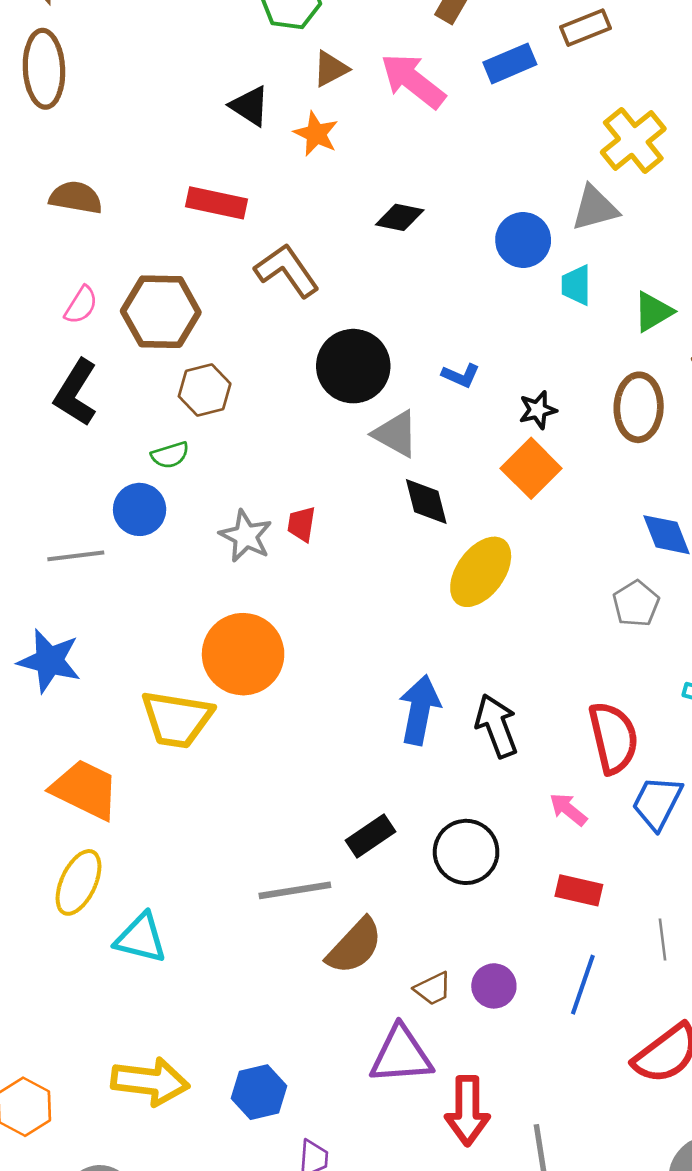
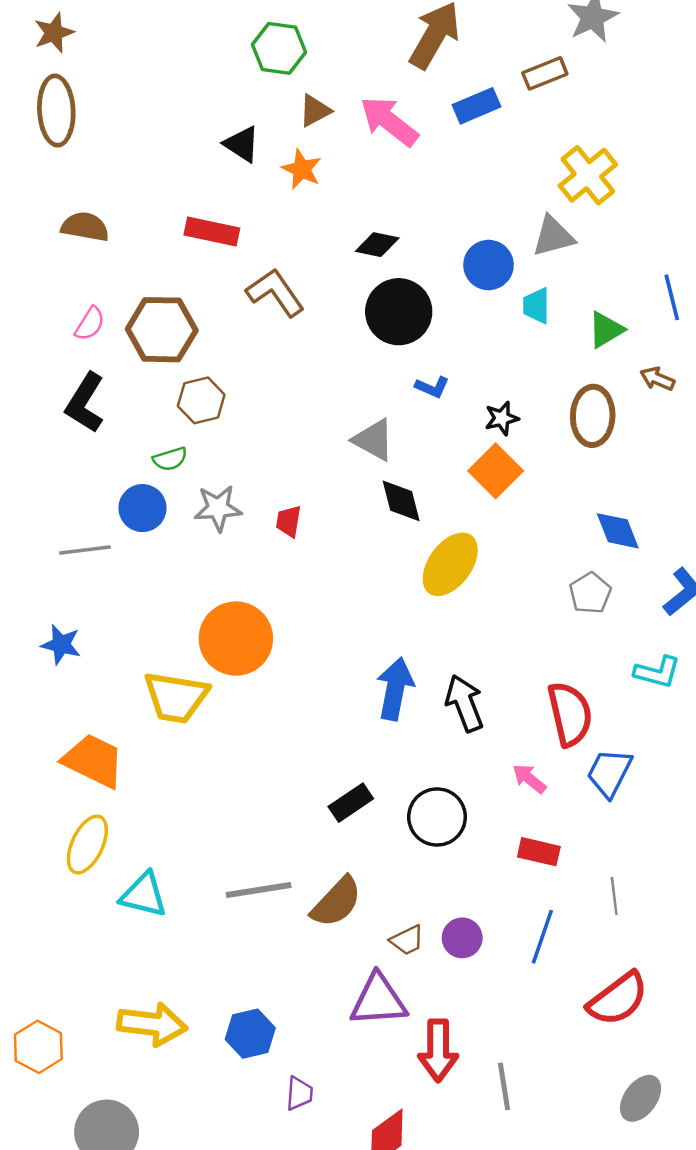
black circle: (353, 366) -> (399, 312), moved
gray star: (246, 536) -> (218, 508), moved, turned -30
blue star: (49, 661) -> (61, 645), size x0.7
gray line: (295, 890) -> (259, 890), moved

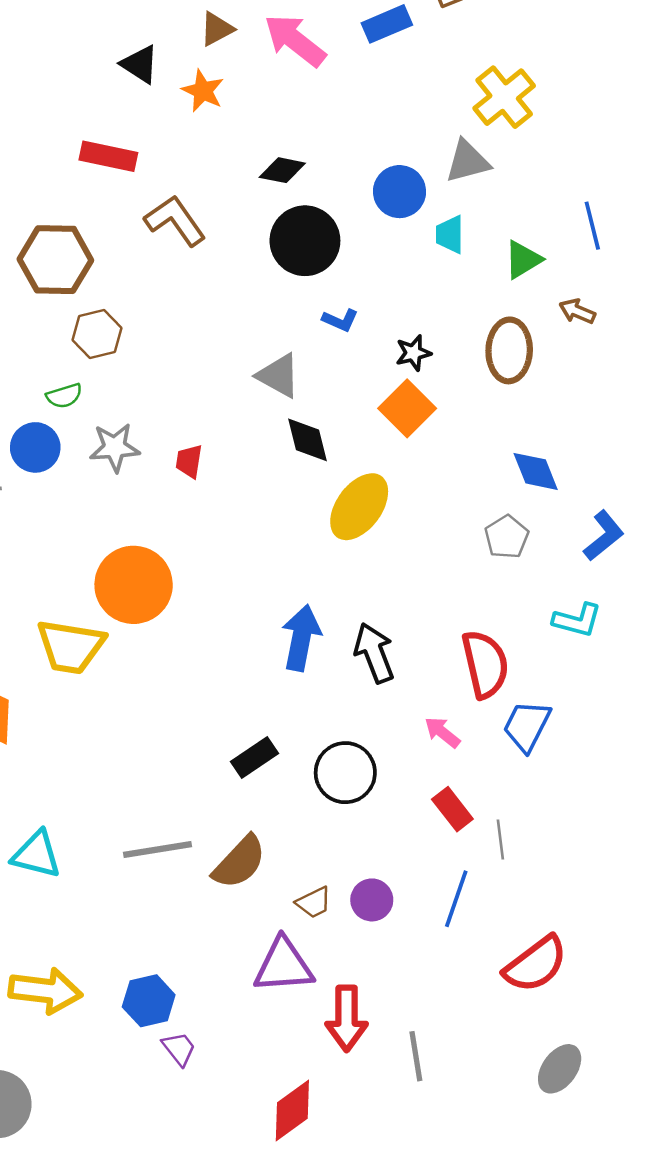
red rectangle: (539, 852) -> (452, 809), turned 39
gray line: (614, 896) -> (500, 839), moved
purple trapezoid: (299, 1094) -> (179, 1049), moved, turned -42

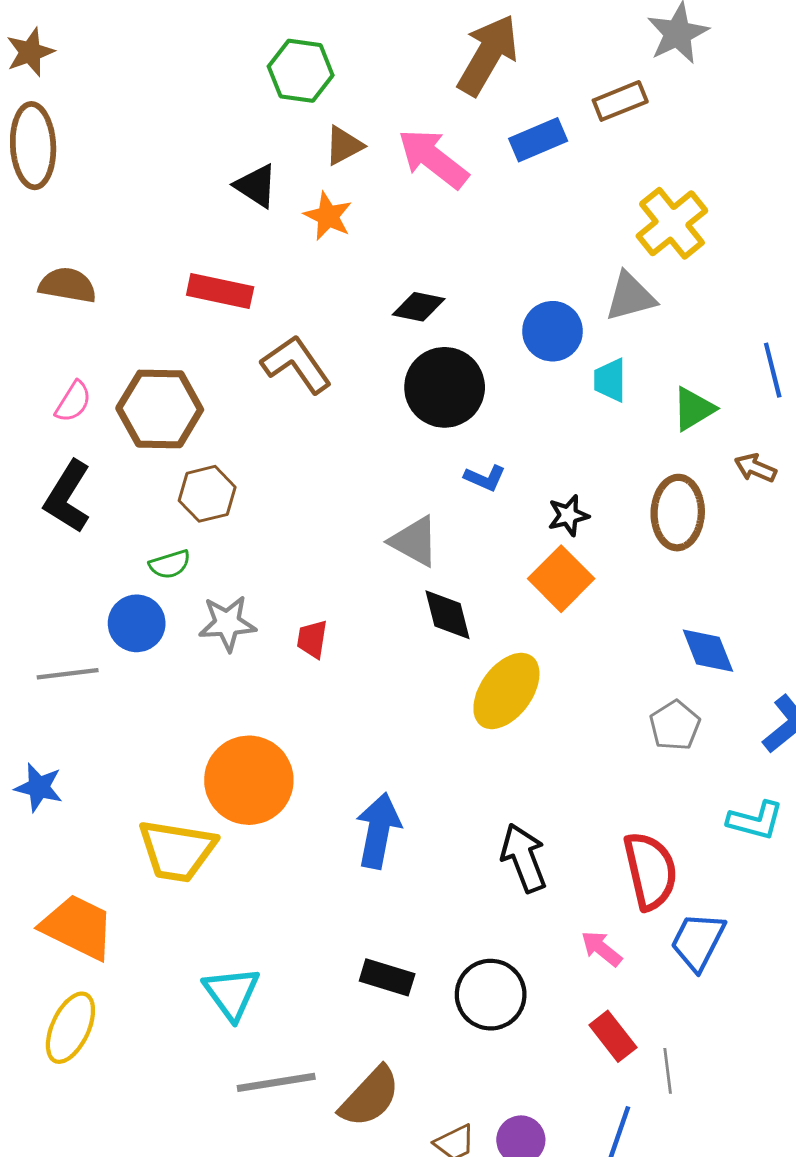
blue arrow: (301, 638) -> (378, 831), moved
black rectangle: (255, 758) -> (387, 977), turned 51
cyan triangle: (37, 855) -> (232, 993), moved, turned 40

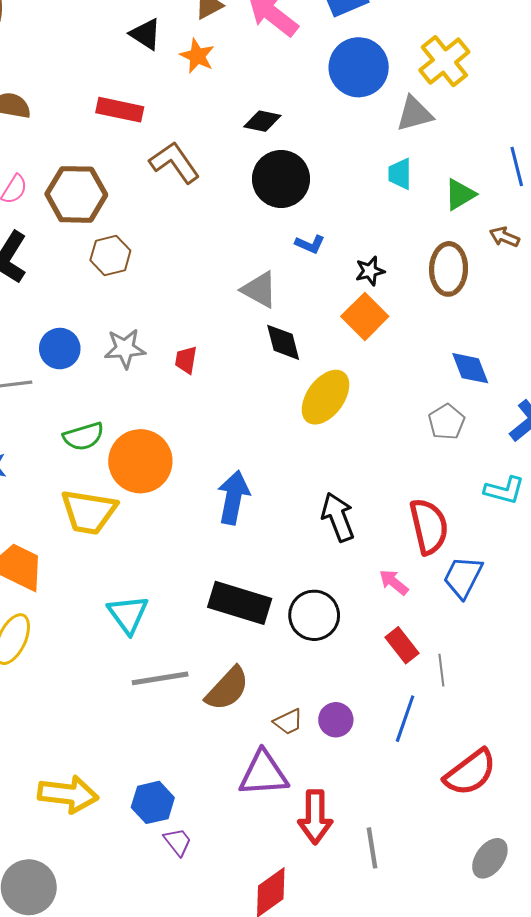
blue circle: (553, 331) -> (359, 67), moved, size x1.4
green semicircle: (170, 564) -> (84, 436), moved, size x1.4
black rectangle: (387, 977) -> (240, 603), size x1.6

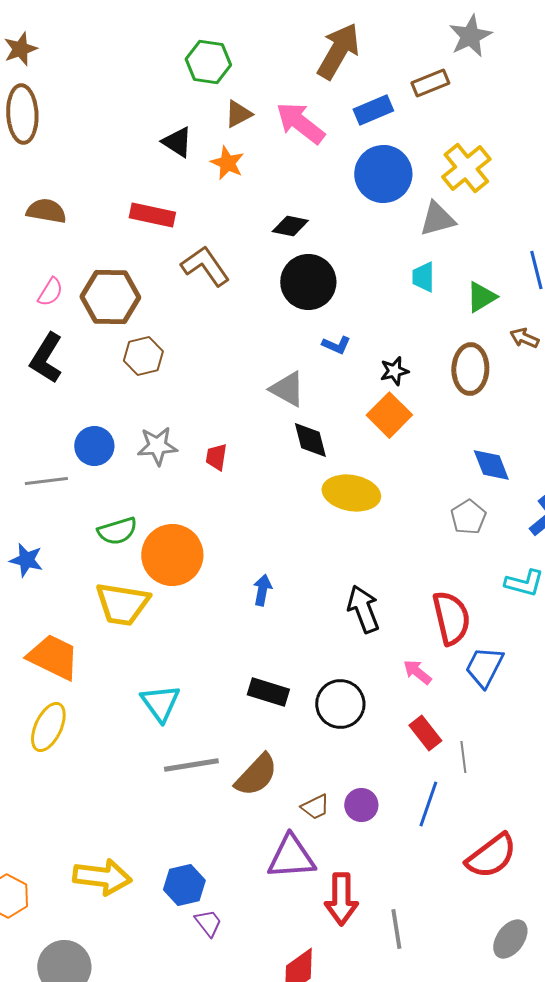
yellow ellipse: (325, 397) -> (351, 493), turned 64
blue arrow: (233, 497) -> (262, 590), size x0.6
black rectangle: (240, 603) -> (268, 692), size x0.7

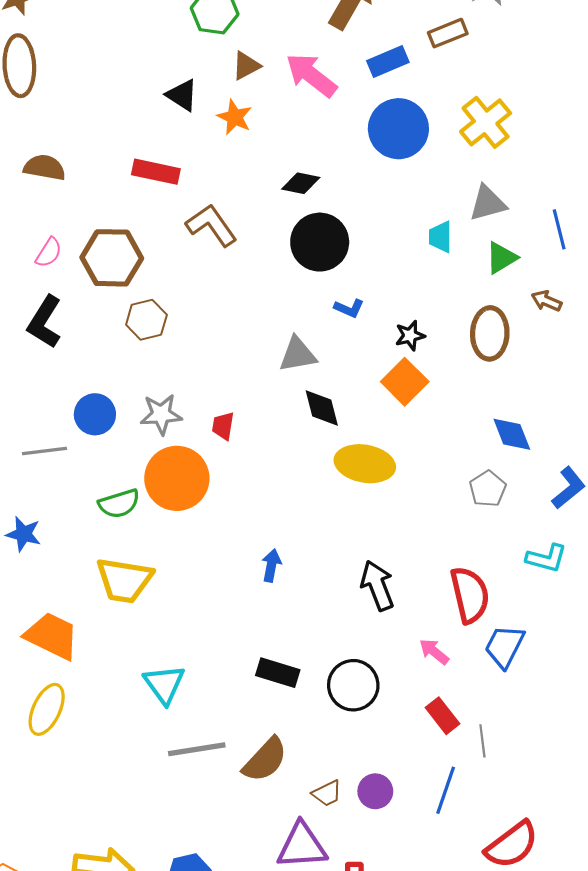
gray triangle: (437, 219) -> (488, 203), moved
gray triangle: (287, 389) -> (298, 354), turned -39
orange circle: (172, 555) -> (177, 478), moved

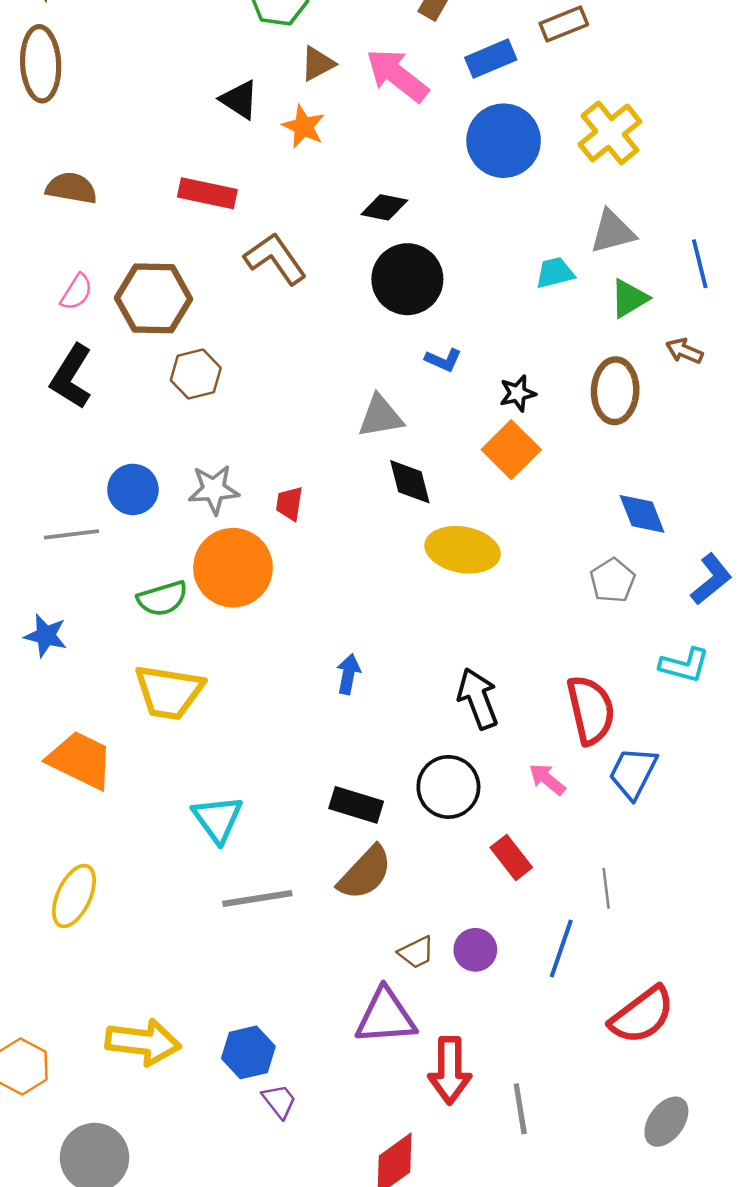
cyan trapezoid: (440, 237) -> (555, 273), turned 76
black circle: (353, 685) -> (448, 787), moved
yellow ellipse: (47, 709) -> (74, 896), moved
red rectangle: (443, 716) -> (511, 857), moved
brown semicircle: (265, 760) -> (365, 873), moved

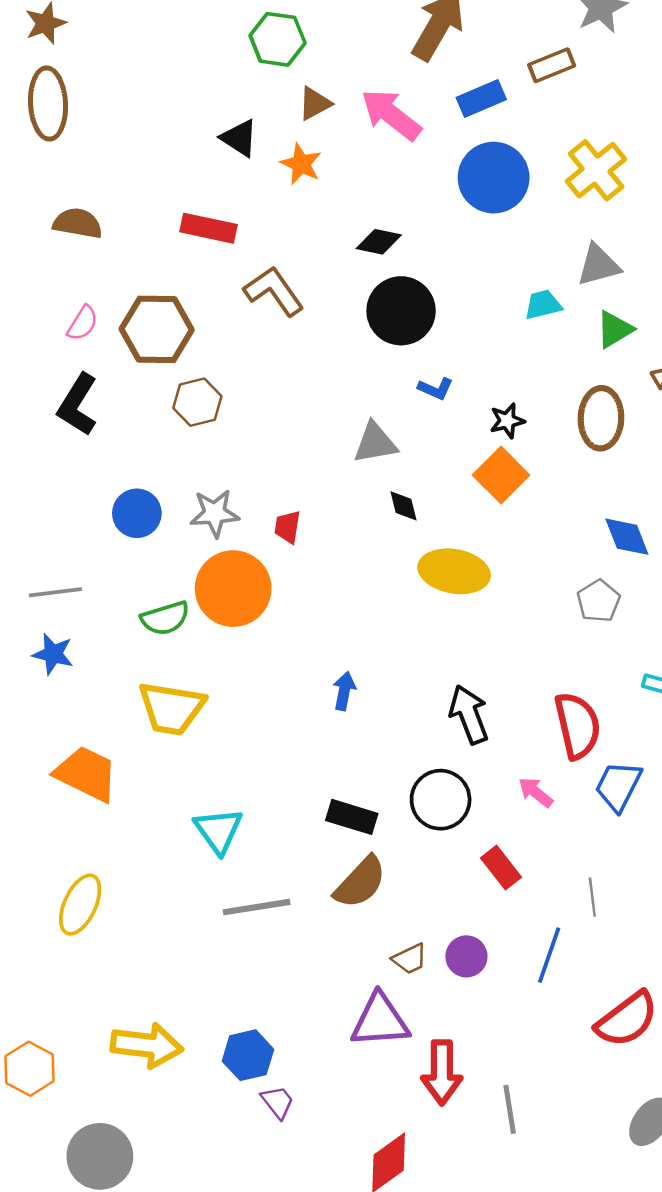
black diamond: (410, 482) -> (403, 506), size x0.7
gray line: (71, 534) -> (55, 592), moved

